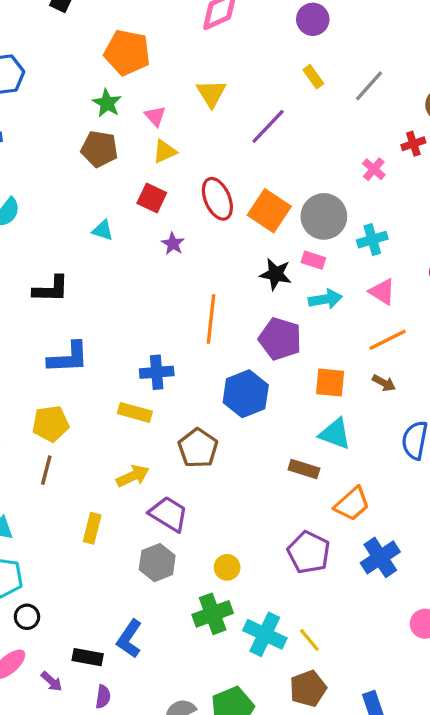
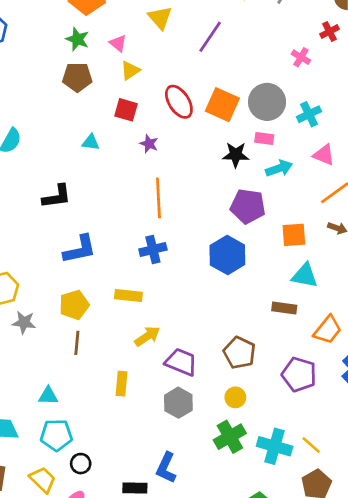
orange line: (211, 319) -> (158, 198), moved
yellow rectangle: (135, 412) -> (128, 296), moved
brown pentagon: (198, 448) -> (239, 353), moved

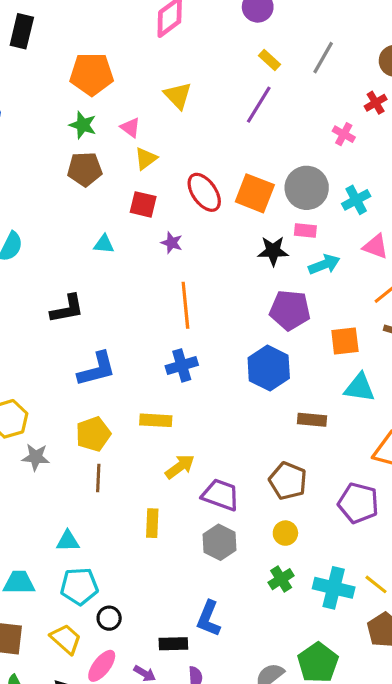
purple line: (210, 37) -> (259, 105), moved
brown rectangle: (284, 308) -> (312, 420), moved
green cross: (230, 437) -> (281, 579), size x0.7

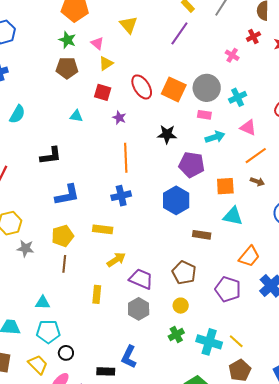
black star: (273, 251) -> (167, 134), moved

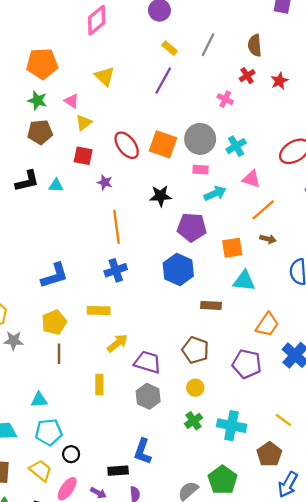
black L-shape: (51, 156) -> (27, 181), moved
yellow line: (236, 341) -> (283, 420), moved

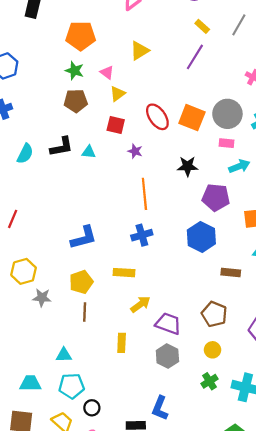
yellow triangle: (105, 76) -> (140, 51), turned 42

